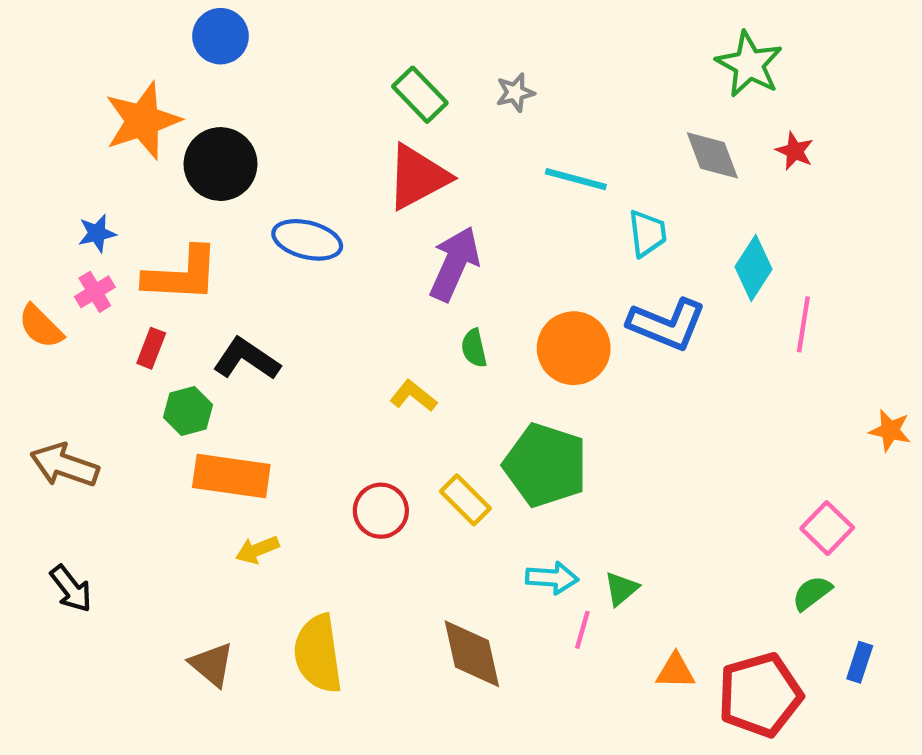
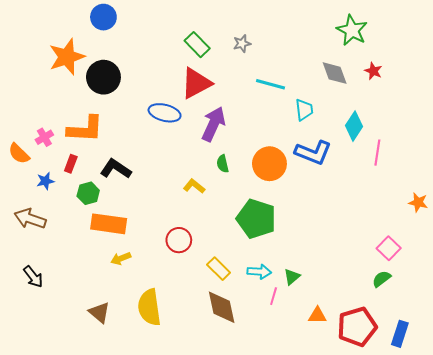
blue star: (97, 233) -> (45, 181), moved
blue ellipse: (307, 240) -> (165, 113), moved
yellow rectangle: (465, 500) -> (219, 269), moved
blue rectangle: (860, 662) -> (400, 334), moved, size x1.4

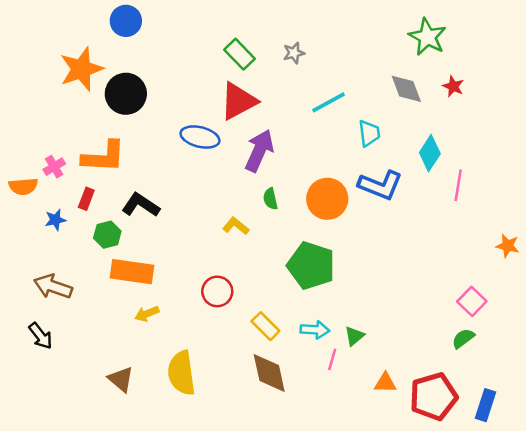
cyan line: (270, 84) -> (328, 102), turned -44
orange semicircle: (19, 154) -> (23, 186), turned -50
brown arrow: (30, 219) -> (53, 287), moved

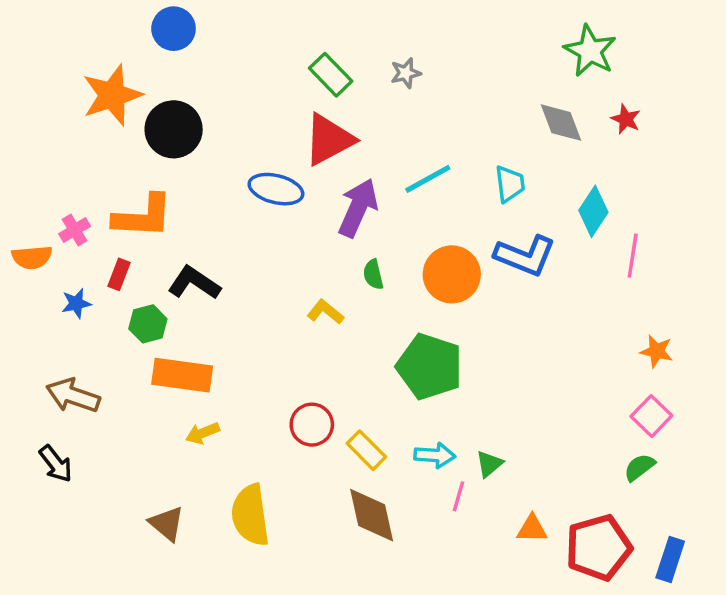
cyan line: (328, 102) -> (428, 179), moved
orange star: (508, 246) -> (657, 351), moved
red circle: (217, 291) -> (312, 425), moved

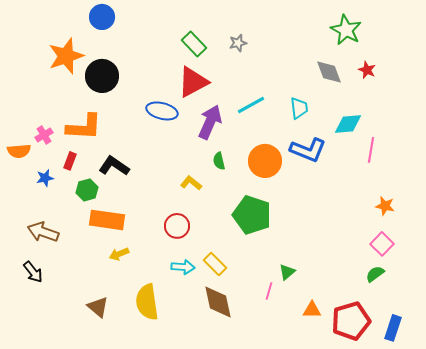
cyan diamond: (593, 211) -> (348, 124), turned 52
red circle: (312, 425) -> (177, 226), moved
cyan arrow: (435, 455) -> (183, 267), moved

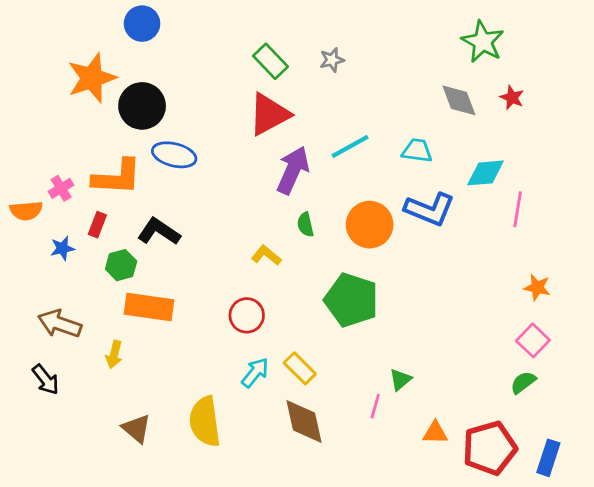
cyan trapezoid: (299, 108) -> (417, 151), turned -75
blue ellipse: (162, 111) -> (174, 155), moved
yellow arrow: (119, 254) -> (114, 354), moved, turned -54
cyan arrow: (183, 267) -> (255, 373), turned -55

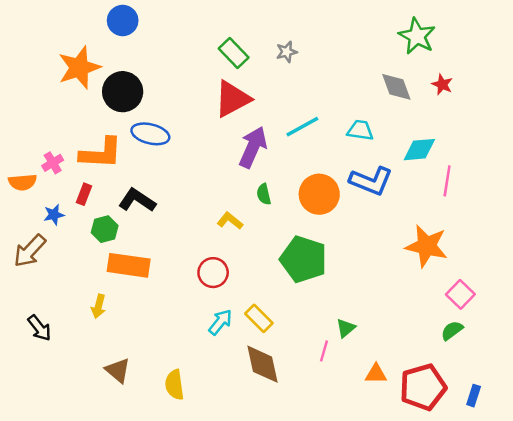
orange star: (537, 287) -> (427, 246), moved, size x1.8
brown arrow: (60, 324) -> (30, 251), moved, turned -66
yellow semicircle: (205, 421) -> (174, 385), moved, size x0.7
blue rectangle: (548, 458) -> (474, 396), size x0.7

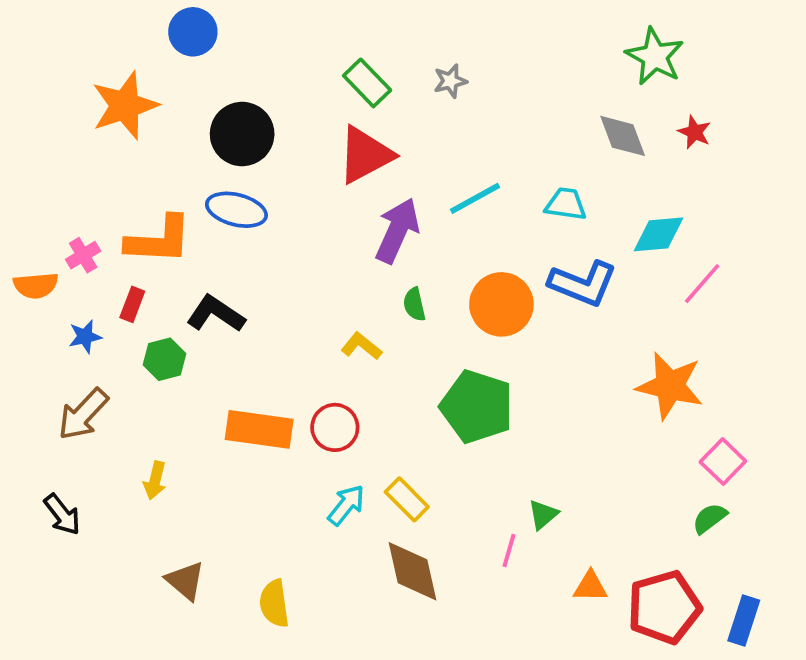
black circle: (123, 92) -> (242, 134), moved
pink line: (447, 181) -> (702, 284), turned 32
brown arrow: (30, 251) -> (83, 414), moved
orange rectangle: (129, 265) -> (259, 429), moved
blue rectangle: (474, 396) -> (744, 621), size x1.4

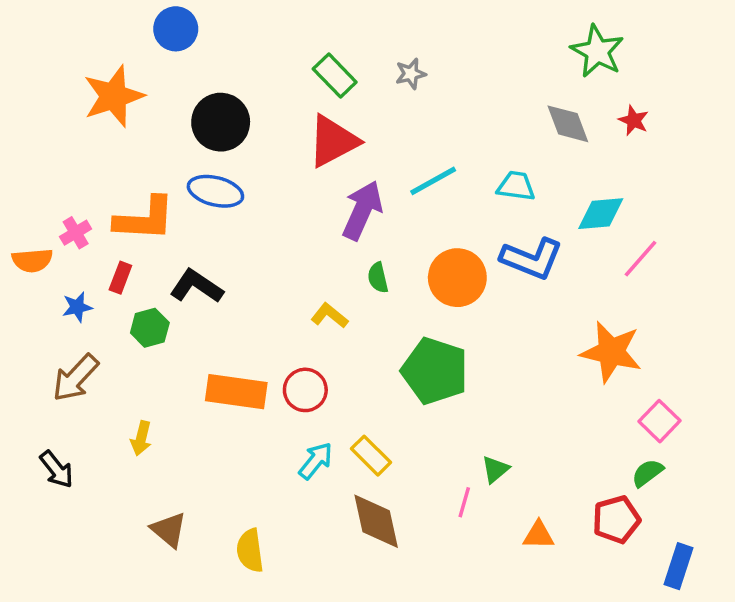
red pentagon: (664, 607) -> (616, 520), moved, size x0.7

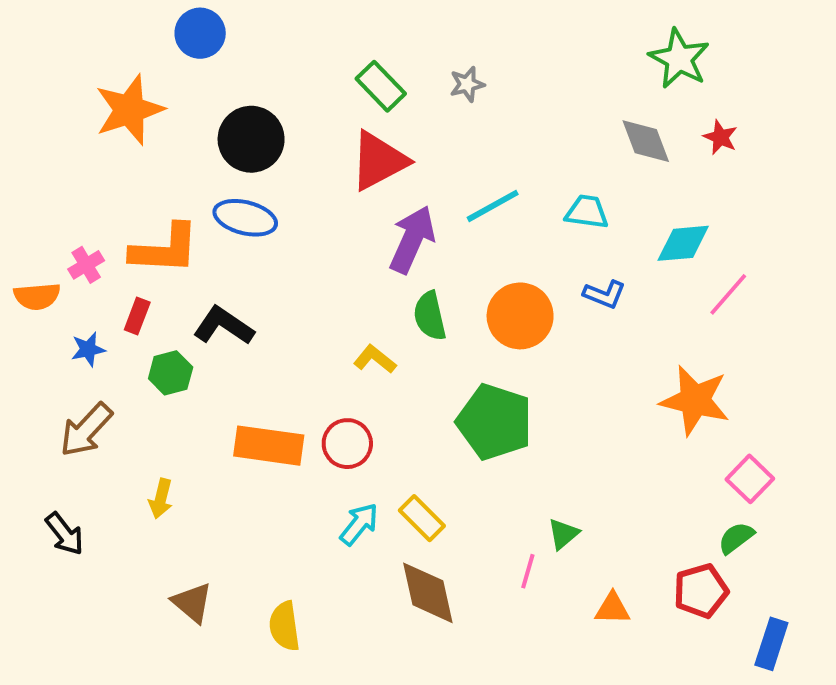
blue L-shape: (532, 259) -> (605, 294), size x0.6
green semicircle: (378, 278) -> (430, 316), size x1.4

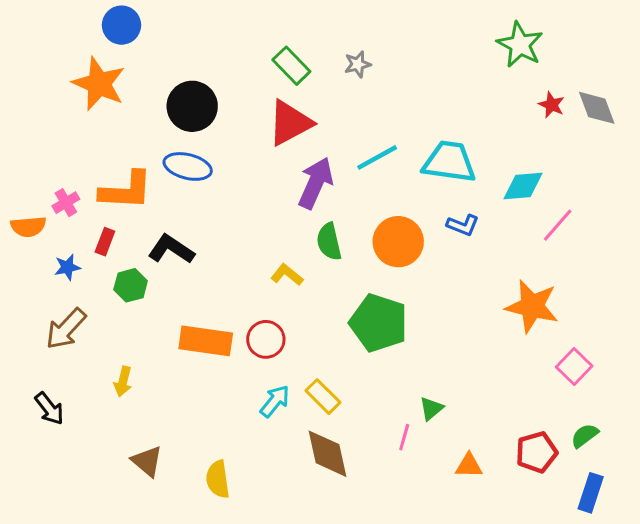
blue circle: (200, 33) -> (121, 25), moved
orange star: (129, 110) -> (99, 84), turned -30
gray diamond: (646, 141) -> (597, 108), moved
cyan trapezoid: (587, 212) -> (449, 162), size x1.6
green semicircle: (736, 538) -> (585, 436), moved

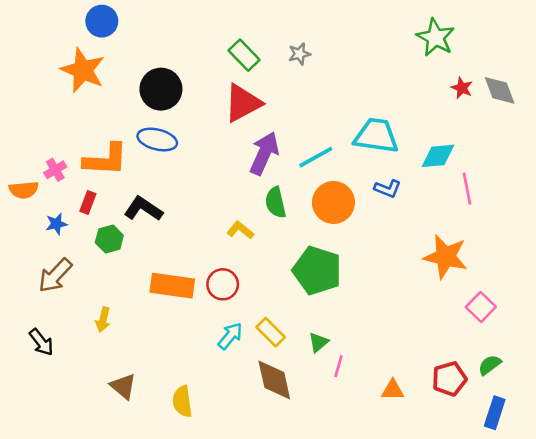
cyan line: (377, 157) -> (316, 157), moved
pink line: (558, 225) -> (467, 189), turned -52
green triangle: (431, 409) -> (318, 342), moved

